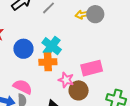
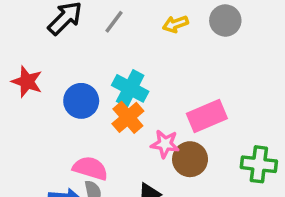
gray circle: (95, 14) -> (225, 20), moved
orange cross: (48, 62) -> (128, 117), turned -30

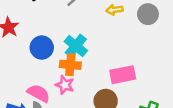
orange cross: (128, 117) -> (70, 65), turned 35
pink star: (165, 144) -> (65, 85), moved

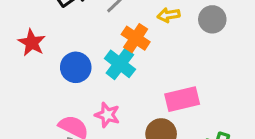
orange cross: (70, 65) -> (136, 38), moved, turned 30

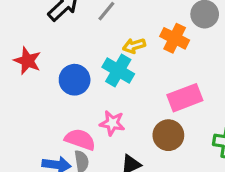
yellow arrow: (169, 15) -> (134, 46), moved
orange cross: (136, 38) -> (175, 38), moved

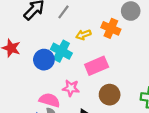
cyan cross: (118, 70) -> (61, 51), moved
pink rectangle: (185, 98) -> (97, 66), moved

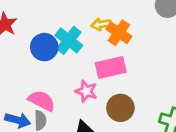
orange cross: (111, 28) -> (119, 33), moved
pink star: (71, 88) -> (86, 91), moved

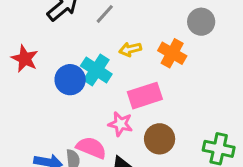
orange cross: (119, 33) -> (172, 53), moved
pink semicircle: (42, 101) -> (91, 148), moved

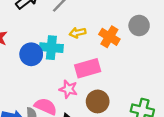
gray circle: (201, 22) -> (139, 25), moved
cyan cross: (96, 70) -> (51, 48), turned -30

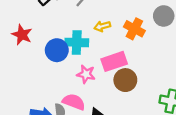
pink star: (68, 89) -> (86, 74), moved
brown circle: (98, 101) -> (125, 80), moved

